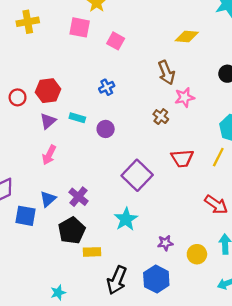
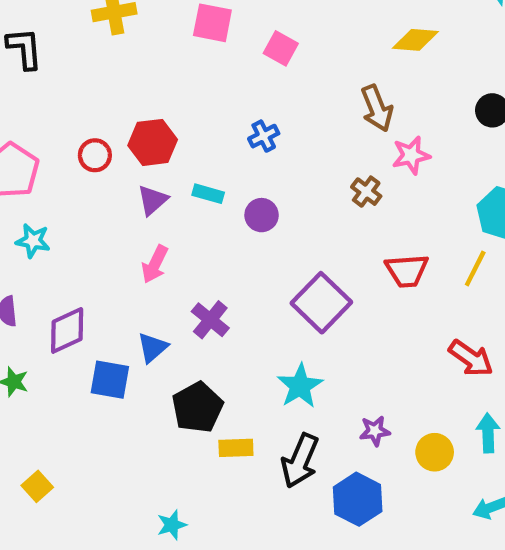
purple cross: (78, 197) -> (210, 320), moved
black arrow: (117, 280) -> (300, 461), moved

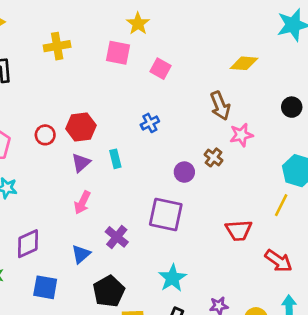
cyan rectangle: (208, 194) -> (115, 159), turned 60
purple circle: (262, 215) -> (184, 172), moved
red trapezoid: (407, 271) -> (239, 230), moved
purple square: (321, 303) -> (166, 214), moved, turned -32
blue square: (110, 380) -> (45, 287), moved

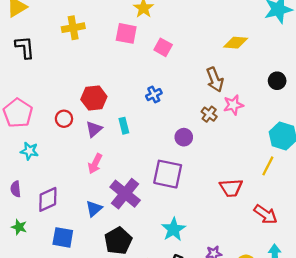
red circle: (45, 135) -> (64, 119), moved
brown cross: (214, 157) -> (209, 114), moved
purple cross: (117, 237) -> (125, 194), size x1.5

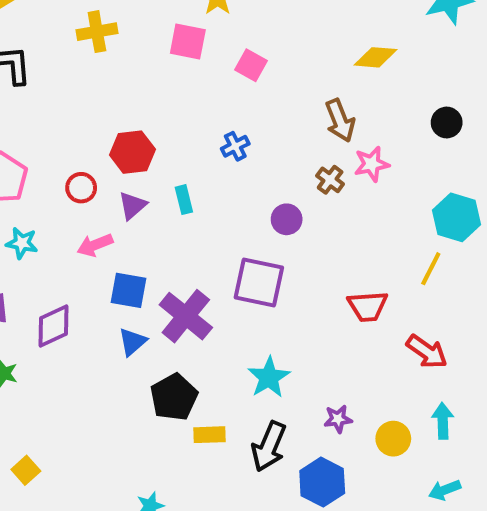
pink arrow: (95, 164) -> (95, 245), moved, turned 42
blue square: (63, 237) -> (129, 290), moved

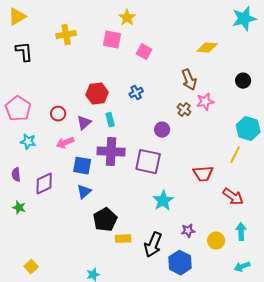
red hexagon: (132, 152) -> (97, 94), moved
purple cross: (186, 316) -> (111, 152), moved, turned -36
cyan star: (269, 377) -> (163, 201), moved
yellow square: (26, 470) -> (31, 267), moved

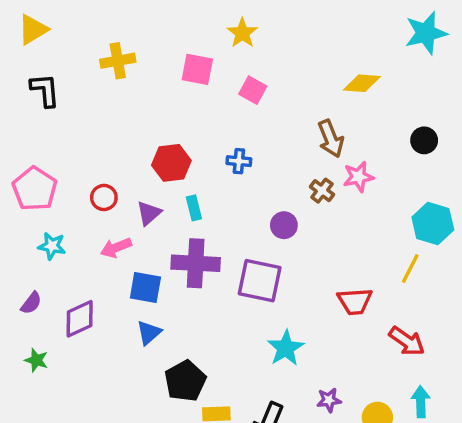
yellow star: (127, 18) -> (242, 33), moved
blue cross: (136, 93) -> (239, 161), turned 32
purple semicircle: (16, 175) -> (31, 303), turned -136

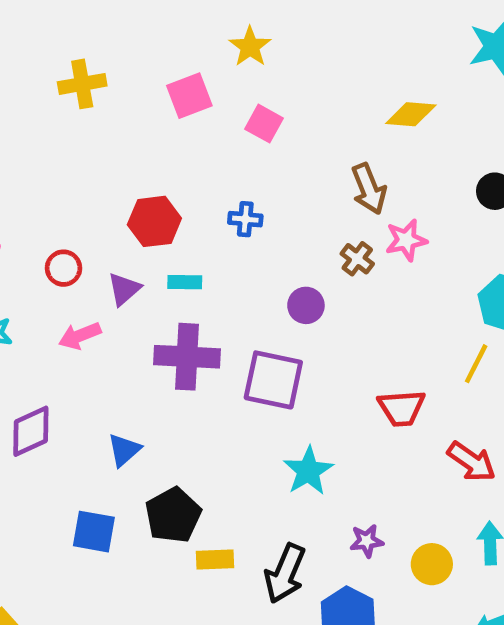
pink square: (197, 69) -> (189, 96), turned -32
cyan rectangle: (194, 208) -> (185, 282), turned -75
blue square: (145, 288) -> (94, 532), moved

